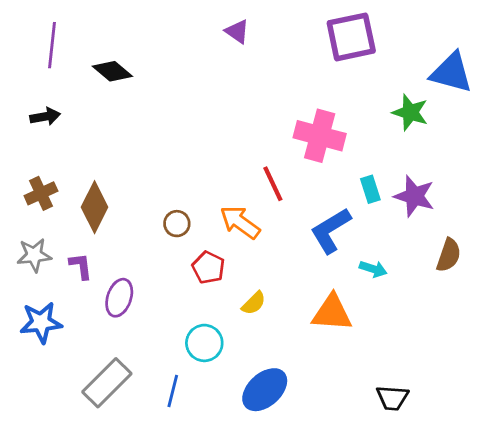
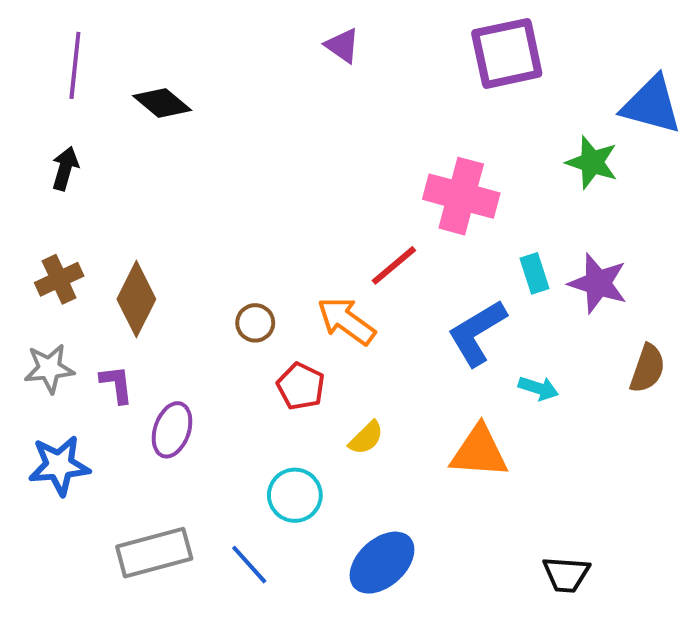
black arrow: (45, 117) -> (65, 168), turned -64
red line: (273, 184) -> (394, 265), turned 75
gray rectangle: (107, 383) -> (154, 553), turned 30
blue line: (173, 391) -> (249, 565), turned -56

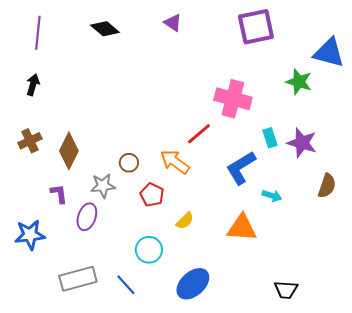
black diamond: (162, 103) -> (105, 29), moved
gray star: (49, 368) -> (103, 186), moved

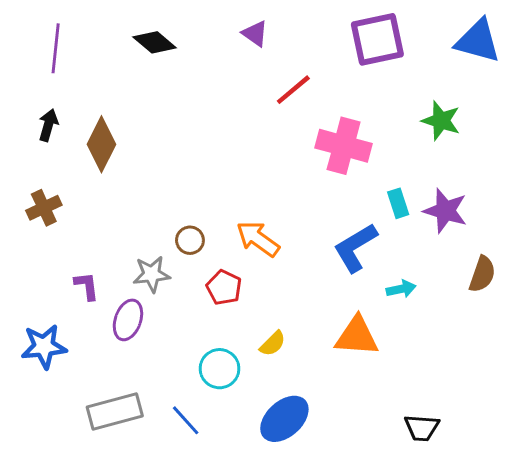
blue triangle: (329, 53) -> (478, 41), moved
red line: (199, 134) -> (293, 90), moved
brown diamond: (69, 151) -> (101, 144), moved
cyan arrow: (272, 196) -> (401, 289), turned -30
yellow semicircle: (185, 221) -> (273, 344), moved

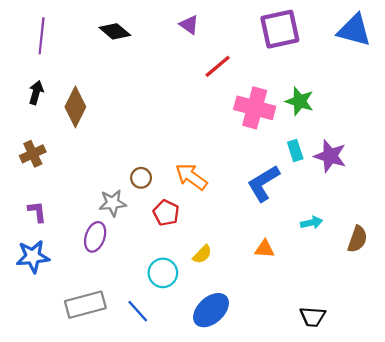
green star: (441, 121) -> (300, 101), moved
brown semicircle: (482, 274) -> (357, 239), moved
purple L-shape: (87, 286) -> (37, 212), moved
cyan arrow: (401, 289) -> (312, 223), moved
orange triangle: (357, 336) -> (265, 249), size x0.6

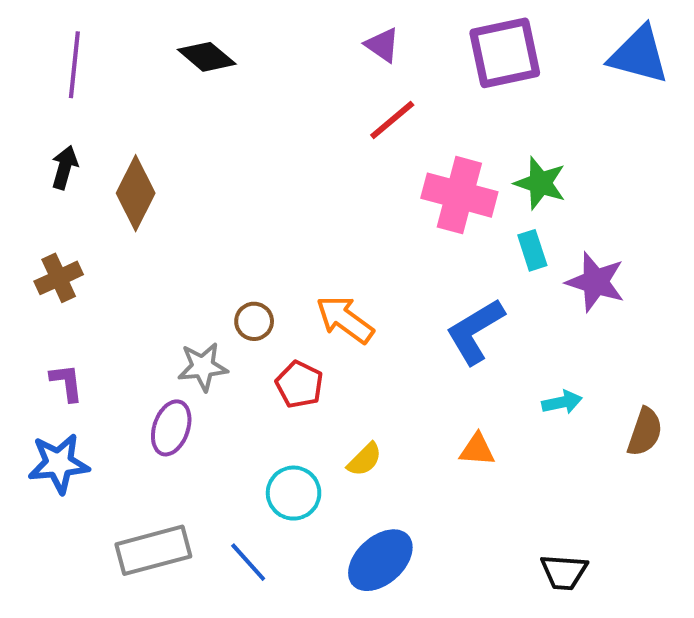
purple triangle: (189, 25) -> (382, 45), moved
cyan rectangle: (295, 151) -> (532, 250), moved

